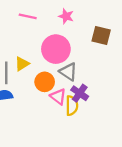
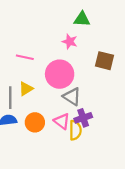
pink line: (28, 16) -> (25, 57), moved
orange circle: (45, 82) -> (35, 122), moved
purple cross: (80, 93) -> (83, 118), turned 36

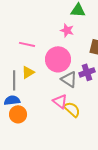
purple cross: (83, 118) -> (87, 72), moved
orange circle: (35, 122) -> (18, 114), moved
yellow semicircle: (75, 130) -> (72, 109), turned -48

